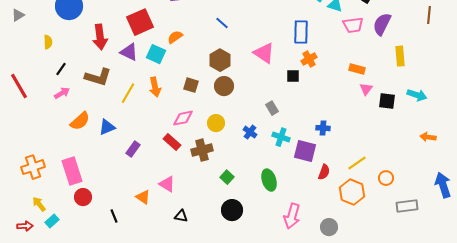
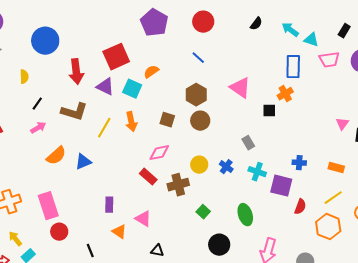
blue rectangle: (301, 32) -> (293, 67), moved
orange rectangle: (357, 69) -> (336, 168), moved
yellow circle: (216, 123) -> (199, 165), moved
purple rectangle: (133, 149) -> (109, 205), moved, turned -35
black circle: (232, 210) -> (219, 245), moved

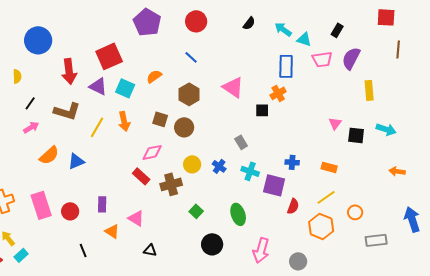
orange semicircle: (151, 72) -> (154, 76), moved
brown circle: (200, 121) -> (184, 127), moved
red circle: (59, 232) -> (70, 211), moved

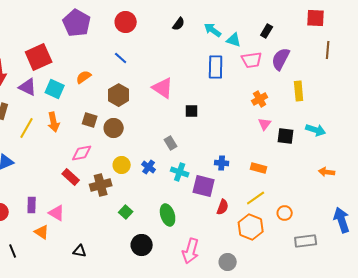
orange cross: (278, 93) -> (260, 99), moved
pink triangle: (136, 218) -> (57, 213), moved

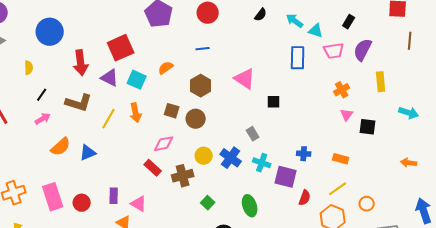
blue line: (121, 58) -> (203, 49), turned -48
cyan arrow: (316, 130) -> (409, 113), moved
blue cross: (149, 167) -> (231, 158), size x1.5

